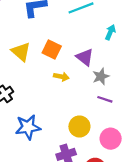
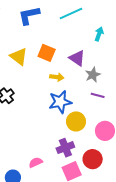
blue star: (28, 127) -> (60, 102), moved

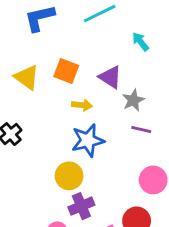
cyan arrow: (99, 34) -> (141, 42), turned -56
yellow circle: (76, 121) -> (69, 176), moved
purple cross: (65, 148) -> (81, 206), moved

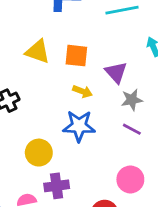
orange square: (66, 71) -> (76, 56), turned -30
yellow triangle: (27, 77) -> (38, 51), turned -32
yellow circle: (69, 176) -> (39, 153), moved

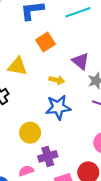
yellow triangle: (38, 51) -> (17, 66), moved
orange square: (76, 56) -> (45, 42), moved, turned -30

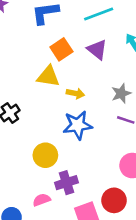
purple triangle: (81, 61) -> (97, 50), moved
yellow triangle: (17, 66) -> (48, 76), moved

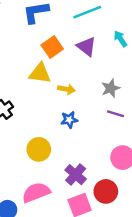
blue star: (78, 125) -> (69, 120), size x0.6
purple cross: (66, 183) -> (76, 175), moved, turned -30
pink semicircle: (42, 200) -> (36, 192), size x1.6

